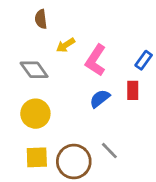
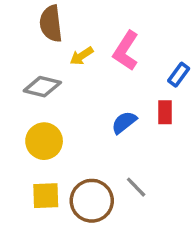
brown semicircle: (41, 19) -> (51, 24), size x1.5
pink L-shape: (96, 60) -> (126, 51), moved
gray diamond: (34, 70) -> (42, 87), turned -40

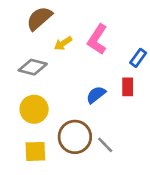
brown semicircle: (51, 24) -> (39, 18), turned 56
brown circle: (92, 201) -> (75, 137), moved

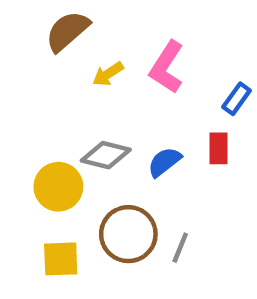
gray diamond: (33, 67) -> (106, 155), moved
gray line: (105, 145) -> (180, 248), turned 66

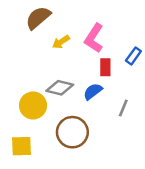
red rectangle: (219, 148) -> (105, 67), moved
gray line: (180, 248) -> (123, 108), moved
yellow square: (61, 259) -> (22, 146), moved

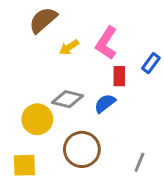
gray line: (123, 108) -> (139, 162), moved

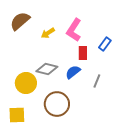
brown semicircle: (43, 20) -> (20, 21), moved
gray line: (139, 162) -> (97, 81), moved

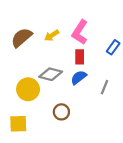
brown semicircle: (20, 21) -> (22, 38), moved
red rectangle: (83, 53) -> (80, 57), moved
brown circle: (57, 104) -> (61, 112), size x0.6

